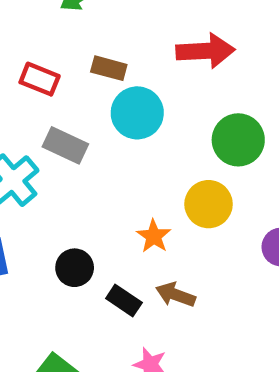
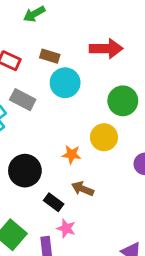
orange star: (154, 236) -> (71, 154), turned -30
black circle: (75, 268) -> (25, 171), size x1.5
black rectangle: (124, 300) -> (54, 202), moved

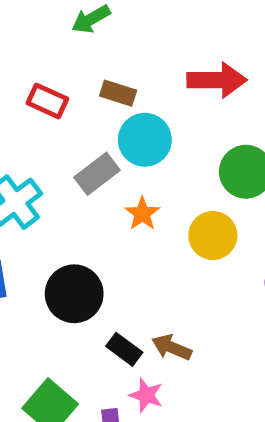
gray rectangle: (23, 100) -> (97, 174), moved, turned -65
orange star: (71, 154) -> (142, 214), moved, turned 30
brown arrow: (83, 189) -> (172, 347), moved

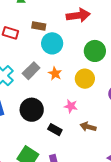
gray rectangle: (97, 174) -> (31, 71), moved
brown arrow: (172, 347) -> (88, 127), moved
pink star: (146, 395) -> (71, 106), moved

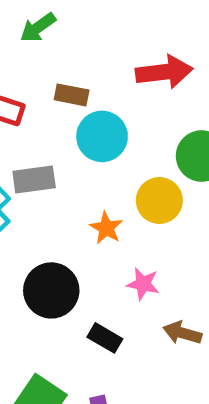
gray rectangle: (31, 71) -> (34, 179), moved, turned 36
orange star: (55, 74) -> (106, 228), moved
yellow circle: (85, 79) -> (159, 200), moved

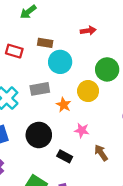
red arrow: (164, 72) -> (88, 31), size x0.6
gray rectangle: (34, 179) -> (40, 89), moved
brown arrow: (182, 333) -> (101, 153), turned 42

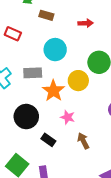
brown rectangle: (45, 43) -> (46, 15), moved
orange star: (64, 105) -> (53, 91), size x1.5

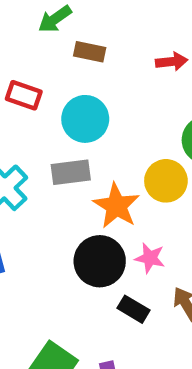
cyan circle: (55, 50) -> (85, 119), moved
black circle: (26, 117) -> (100, 261), moved
black rectangle: (48, 140) -> (133, 309), moved

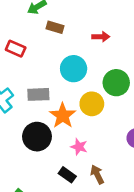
cyan circle: (85, 119) -> (74, 69), moved
black circle: (100, 261) -> (37, 137), moved

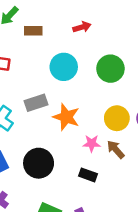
yellow circle: (92, 104) -> (117, 118), moved
black circle: (37, 137) -> (39, 163), moved
brown arrow: (97, 174) -> (116, 149), moved

